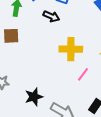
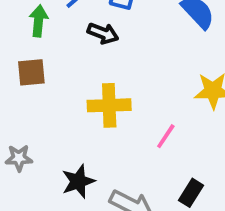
yellow cross: (71, 49) -> (109, 105), moved

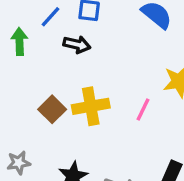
brown square: (31, 72) -> (52, 109), moved, turned -32
pink line: (166, 136) -> (143, 110), moved

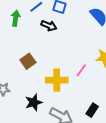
yellow cross: (91, 106) -> (57, 80), moved

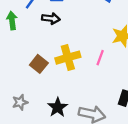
yellow cross: (57, 80) -> (68, 58), moved

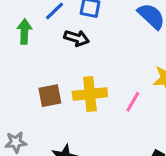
brown square: (39, 64) -> (50, 96), turned 30

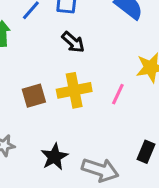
black arrow: (77, 38) -> (73, 42), moved, turned 30

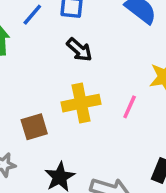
brown square: (34, 96) -> (34, 127), moved

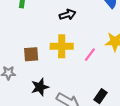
black arrow: (79, 50) -> (68, 15), turned -70

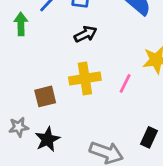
black star: (40, 87) -> (47, 139), moved

